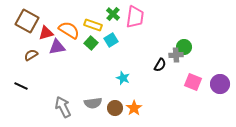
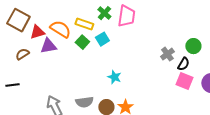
green circle: (184, 47) -> (193, 46), moved
gray cross: (176, 55) -> (167, 54), turned -32
black semicircle: (160, 65) -> (183, 64), moved
black line: (21, 86) -> (12, 85), turned -32

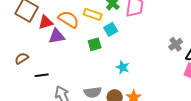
green square: (82, 42) -> (95, 44), moved, turned 32
brown semicircle: (22, 54) -> (22, 58), moved
black line: (12, 85) -> (42, 75), moved

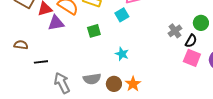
cyan square: (111, 29) -> (122, 15), moved
brown semicircle: (22, 58) -> (21, 45), turned 40

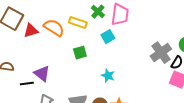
purple triangle: (56, 23) -> (42, 74), moved, turned 48
gray cross: (175, 31) -> (161, 53), size x1.5

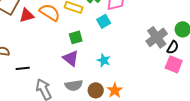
purple triangle: (42, 74) -> (71, 58), moved

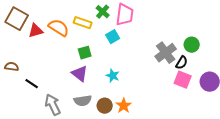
black line: (23, 68) -> (32, 84), turned 40

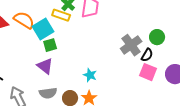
yellow rectangle: (83, 23) -> (61, 15), moved
cyan square: (113, 37) -> (43, 29), moved, size x1.5
cyan star: (113, 76) -> (90, 75), moved

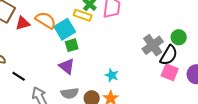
black semicircle: (147, 55) -> (169, 55), size x1.5

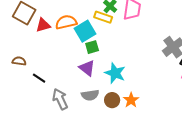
orange semicircle: (46, 20) -> (66, 22), turned -45
cyan star: (112, 75) -> (115, 73), moved, size x1.5

